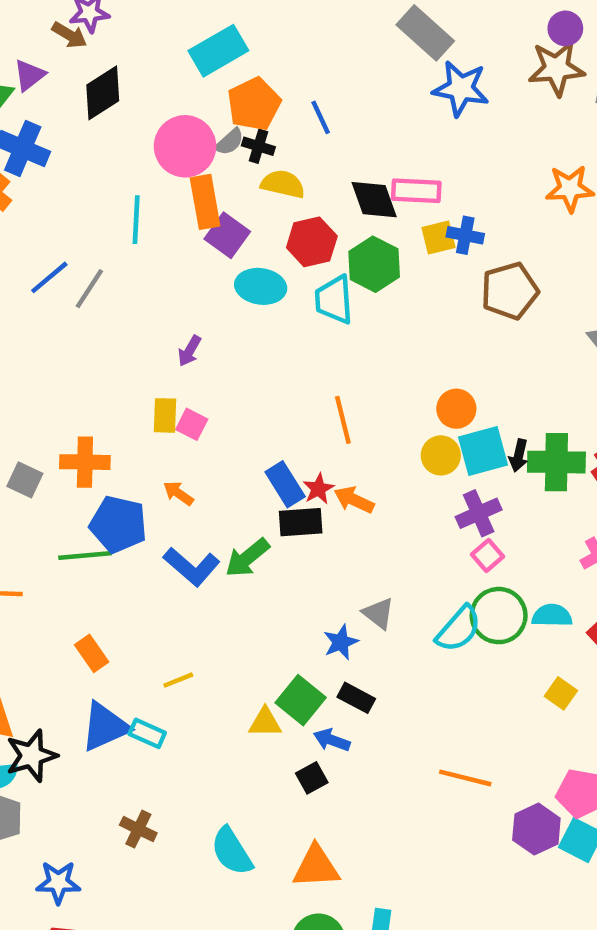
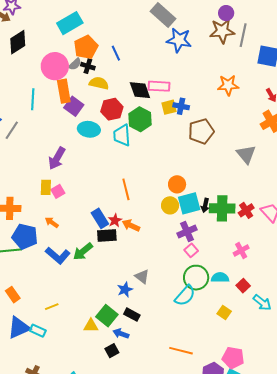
purple arrow: (189, 351) -> (57, 158), size x1.6
pink square: (192, 424) -> (58, 191), turned 32
cyan semicircle: (459, 629) -> (185, 296), moved

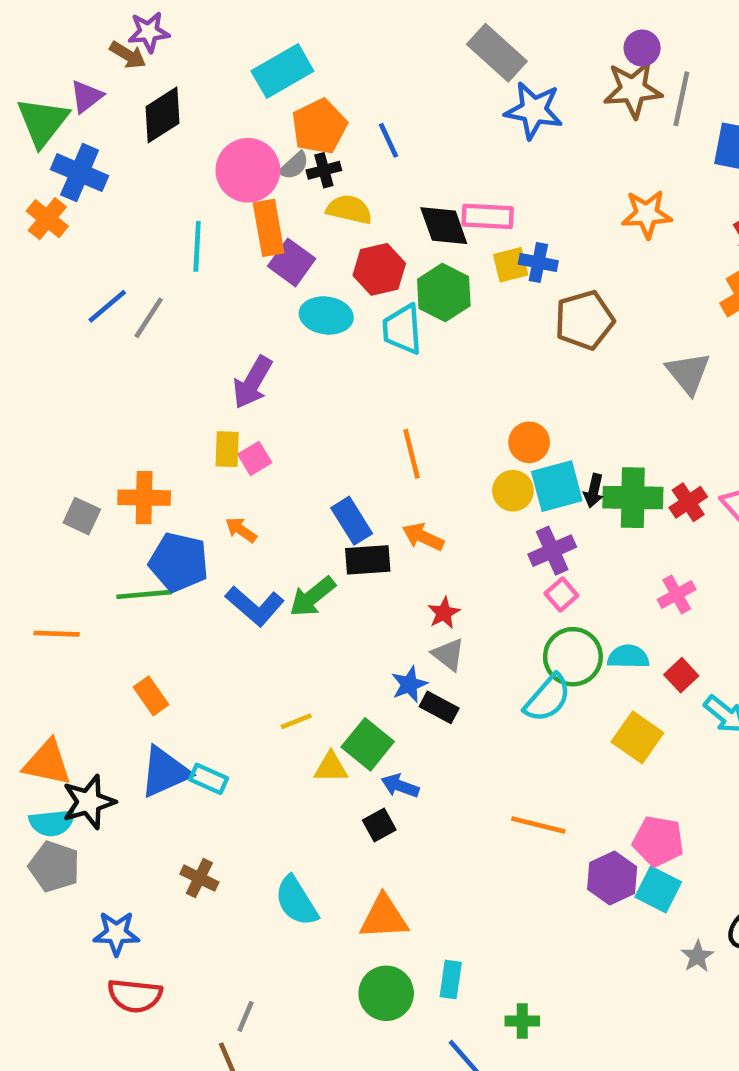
black cross: (88, 66) -> (324, 170), turned -32
red star: (115, 220) -> (444, 613), moved
yellow line: (52, 307) -> (296, 721), moved
yellow square: (224, 313) -> (637, 737), size x1.5
black rectangle: (132, 315) -> (439, 707), moved

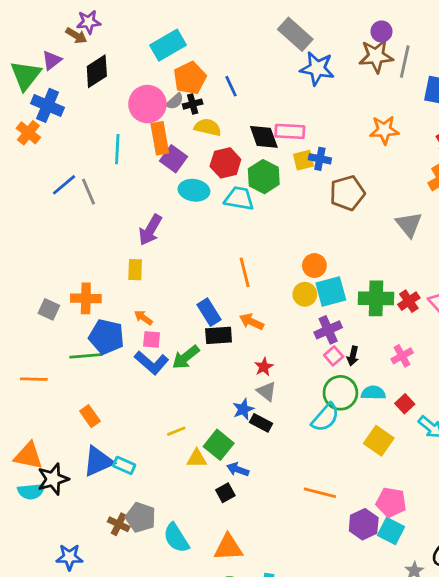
gray line: (149, 318) -> (89, 192), turned -56
cyan trapezoid: (402, 329) -> (239, 198), turned 104
pink square: (255, 458) -> (152, 339), moved, turned 36
black arrow: (594, 491) -> (353, 356), moved
gray pentagon: (54, 867) -> (141, 517), moved

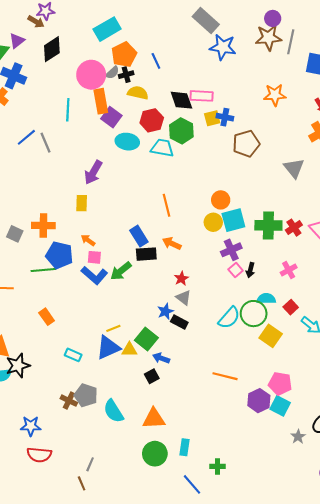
green circle: (340, 393) -> (254, 314), moved
blue triangle: (98, 461) -> (108, 348), moved

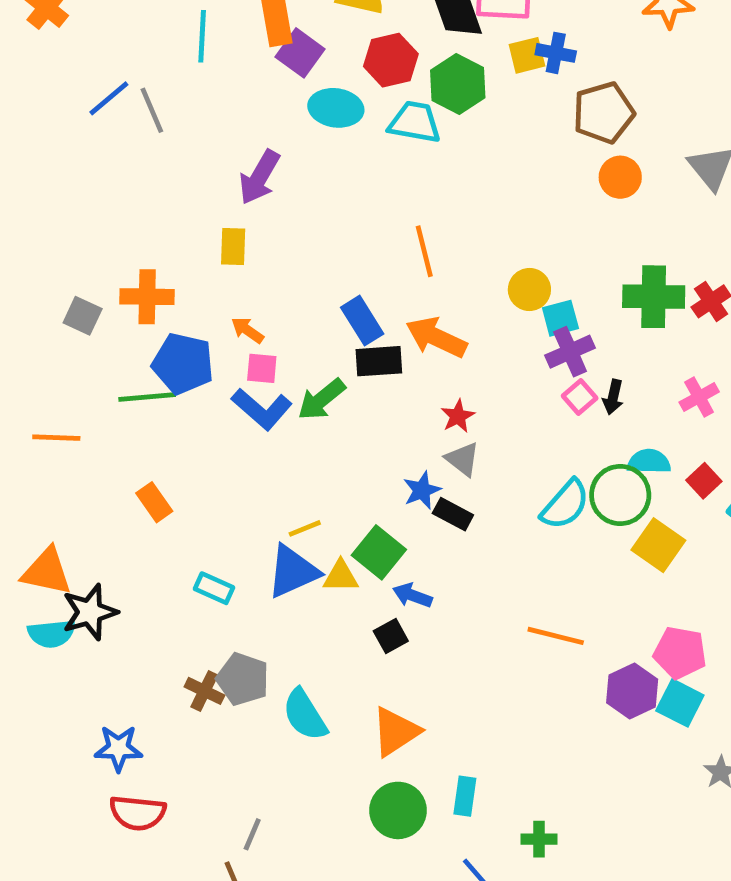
orange circle: (221, 200) -> (620, 177), moved
cyan square: (233, 220) -> (560, 318), moved, size x0.7
orange arrow: (172, 243) -> (436, 337), size x1.4
orange triangle: (154, 419) -> (396, 732), turned -30

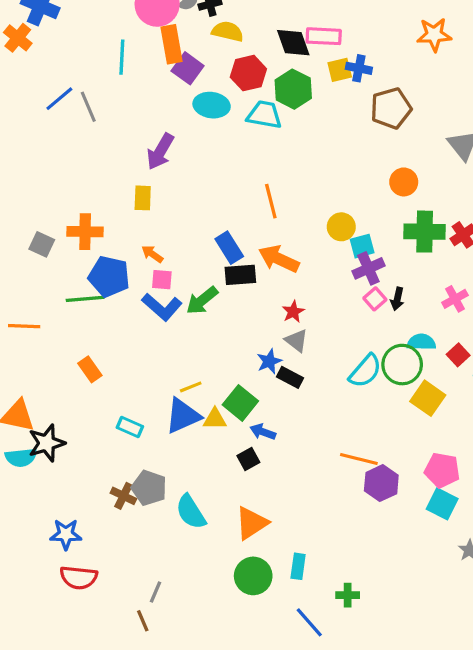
orange circle: (620, 177) -> (404, 182), moved
purple hexagon: (632, 691) -> (381, 483), moved

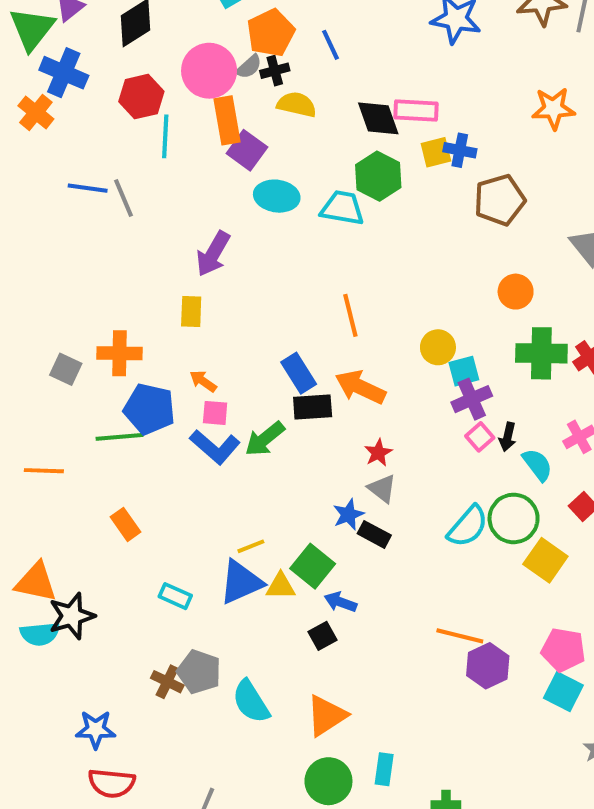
red hexagon: (248, 73) -> (141, 97), moved
blue line: (59, 99) -> (88, 188), turned 48
cyan semicircle: (421, 342) -> (537, 465), moved, turned 52

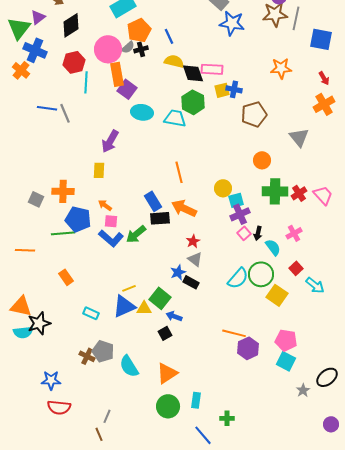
yellow semicircle: (297, 104) -> (174, 61), moved

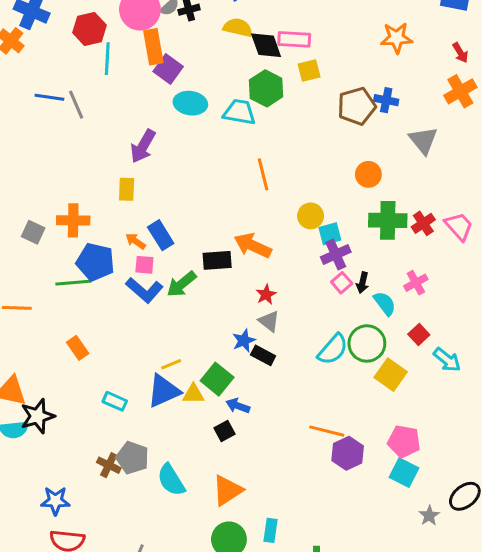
blue cross: (234, 89) -> (386, 100), moved
orange line: (179, 172) -> (263, 174), moved
blue rectangle: (153, 201) -> (161, 235), moved

